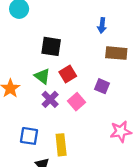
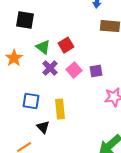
black square: (51, 46) -> (25, 20), moved
purple square: (102, 86) -> (96, 71), moved, turned -32

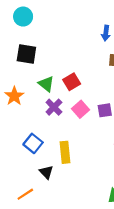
blue square: (31, 101) -> (33, 143), turned 30

